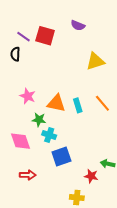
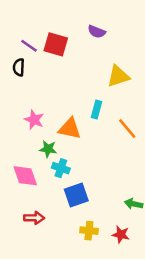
cyan rectangle: (78, 105) -> (97, 109), moved, turned 32
red star: (91, 176) -> (121, 234), moved
yellow cross: (77, 198) -> (89, 231), moved

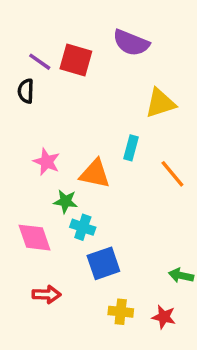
purple semicircle: (97, 32) -> (131, 43), size x1.5

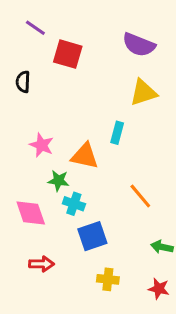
purple semicircle: (131, 43) -> (139, 45), moved
purple line: (40, 62) -> (35, 28), moved
orange line: (172, 174) -> (140, 196), moved
red star: (164, 317) -> (159, 289), moved

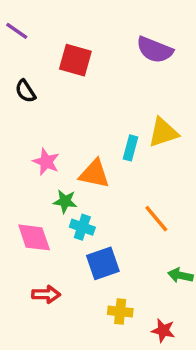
purple line: (35, 28) -> (17, 31), moved
black semicircle: (23, 82) -> (25, 91), turned -35
yellow triangle: (143, 93) -> (163, 132), moved
red star: (159, 289) -> (163, 330), moved

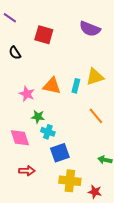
orange triangle: (94, 174) -> (52, 86), moved
orange line: (156, 219) -> (96, 116), moved
yellow cross: (120, 312) -> (70, 181), size x1.5

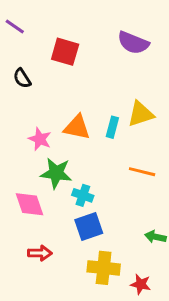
orange line: (96, 116) -> (142, 172), turned -36
green star: (38, 117) -> (56, 173), size x1.5
cyan cross: (48, 132) -> (83, 195), moved

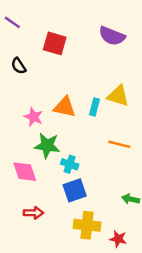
yellow triangle: (141, 114) -> (118, 96), turned 35

